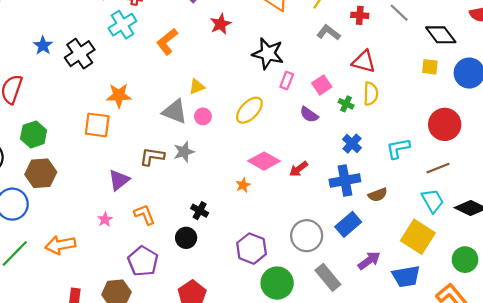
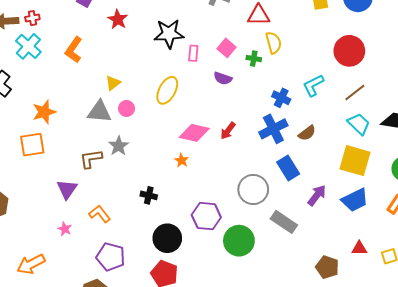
blue cross: (352, 144) -> (281, 98), moved
blue rectangle: (348, 224) -> (288, 168), turned -65
black circle: (186, 238) -> (167, 238), moved, size x1.4

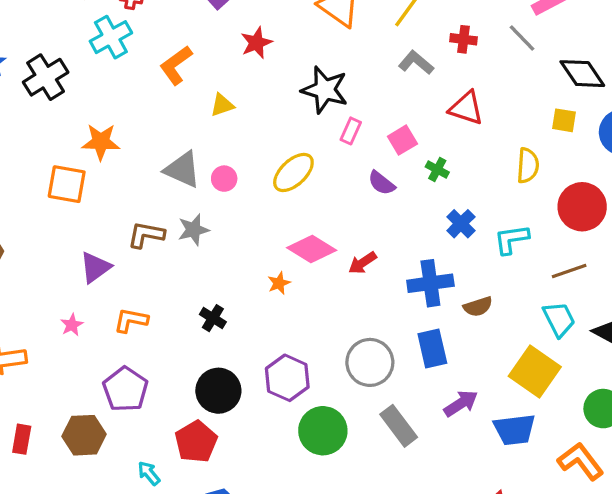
yellow semicircle: (274, 43) -> (528, 166), moved
yellow triangle: (113, 83) -> (222, 105), moved
blue cross: (281, 98) -> (461, 224), moved
orange L-shape: (100, 214) -> (131, 320), turned -60

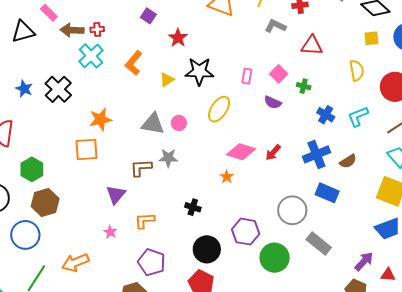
black star: (325, 90) -> (199, 71), moved
gray star: (193, 230) -> (168, 158), turned 30
blue rectangle: (432, 348) -> (327, 193), turned -40
purple arrow: (461, 403) -> (364, 261), moved

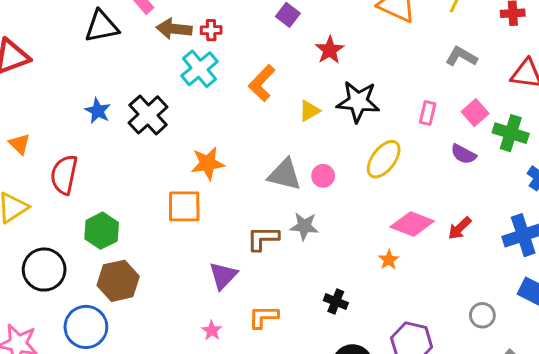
gray L-shape: (275, 26) -> (461, 57), moved
green cross: (304, 86) -> (511, 133), size x1.6
gray circle: (292, 210) -> (482, 315), size x0.6

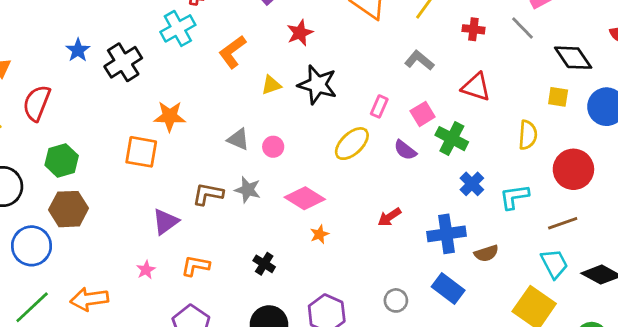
yellow ellipse: (384, 159) -> (352, 144), moved
gray triangle: (285, 175) -> (238, 139), size x0.7
pink diamond: (412, 224) -> (305, 198), moved

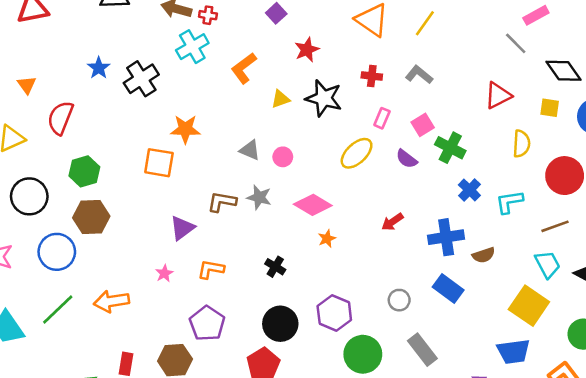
red cross: (473, 29) -> (372, 76), moved
red triangle: (476, 87) -> (498, 95), moved, turned -44

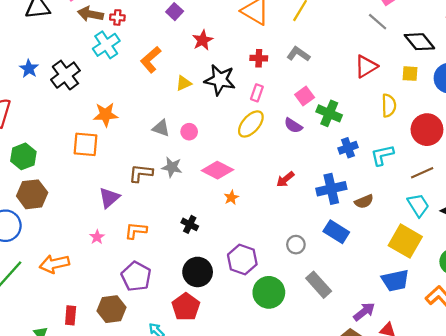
pink rectangle: (382, 118) -> (257, 93), moved
blue cross: (469, 190) -> (348, 148), turned 30

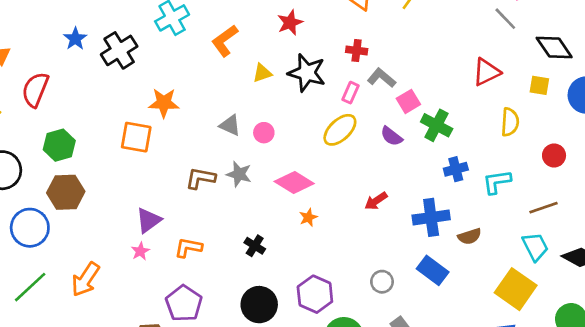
gray L-shape: (298, 54) -> (381, 78), moved
red circle: (427, 130) -> (554, 155), size x0.6
purple triangle: (109, 198) -> (149, 220), moved
orange arrow: (54, 264) -> (85, 279), turned -48

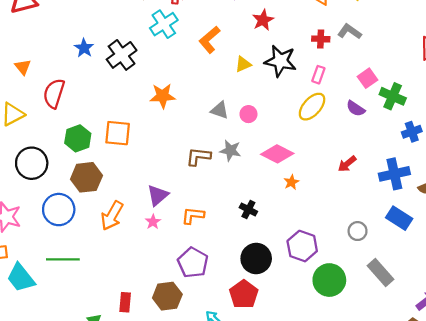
gray L-shape: (381, 78) -> (349, 32), moved
orange square: (136, 137) -> (118, 133), moved
orange arrow: (85, 279) -> (112, 216), moved
green line: (30, 287) -> (63, 259), turned 48

